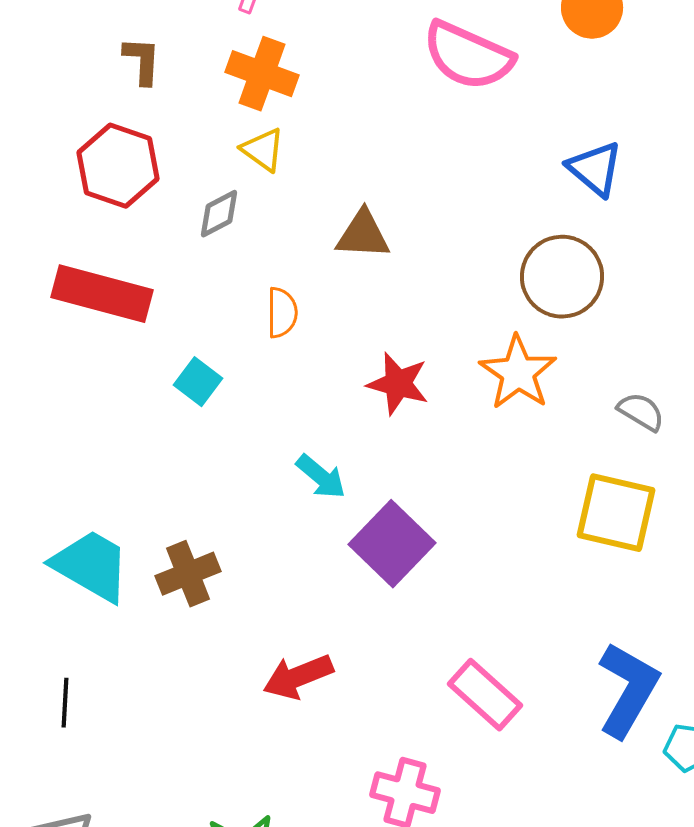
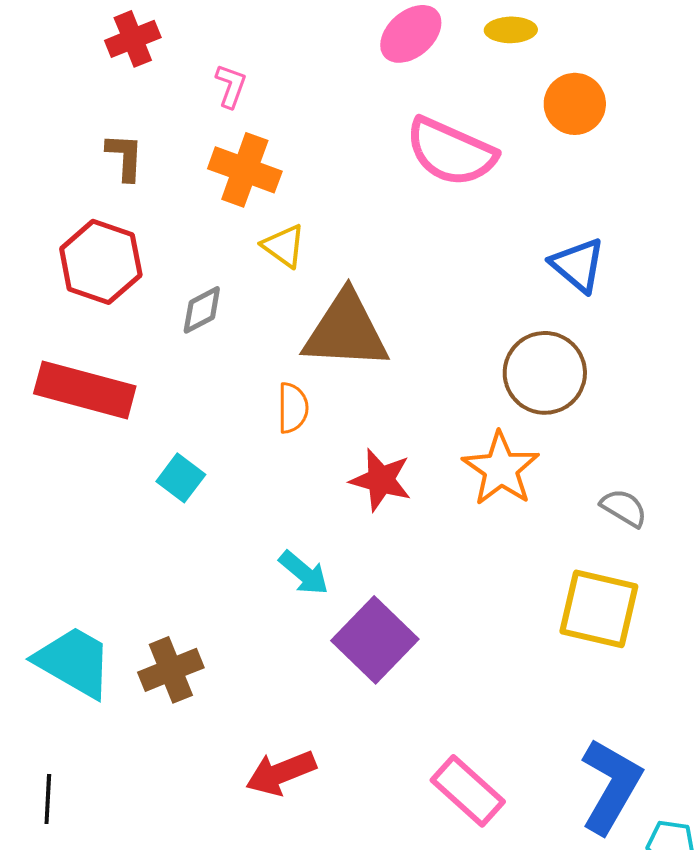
yellow triangle: (263, 150) -> (284, 246), moved
brown triangle: (363, 235) -> (346, 331), size x1.6
orange semicircle: (282, 313) -> (293, 408), moved

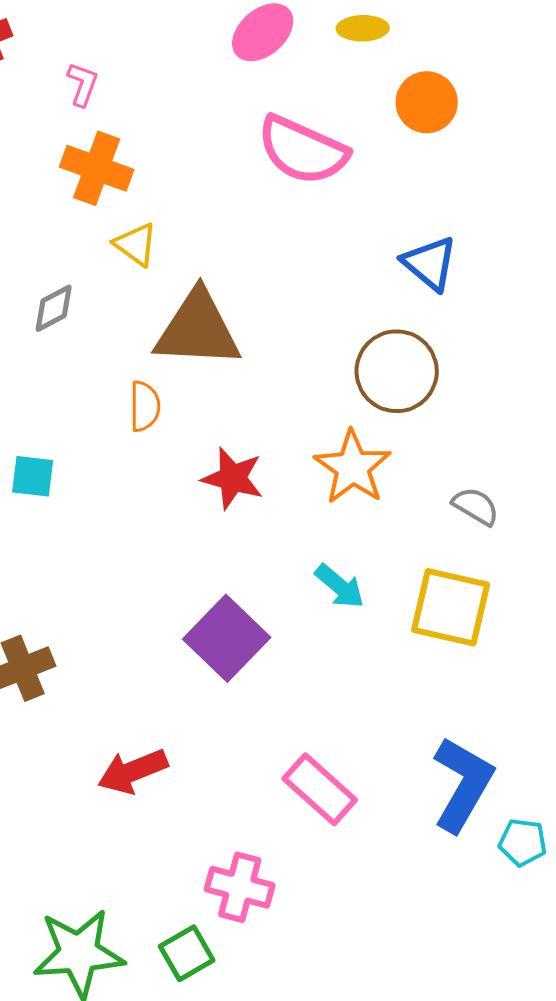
cyan square: (181, 478) -> (33, 476), turned -30
cyan arrow: (304, 573) -> (340, 586), moved

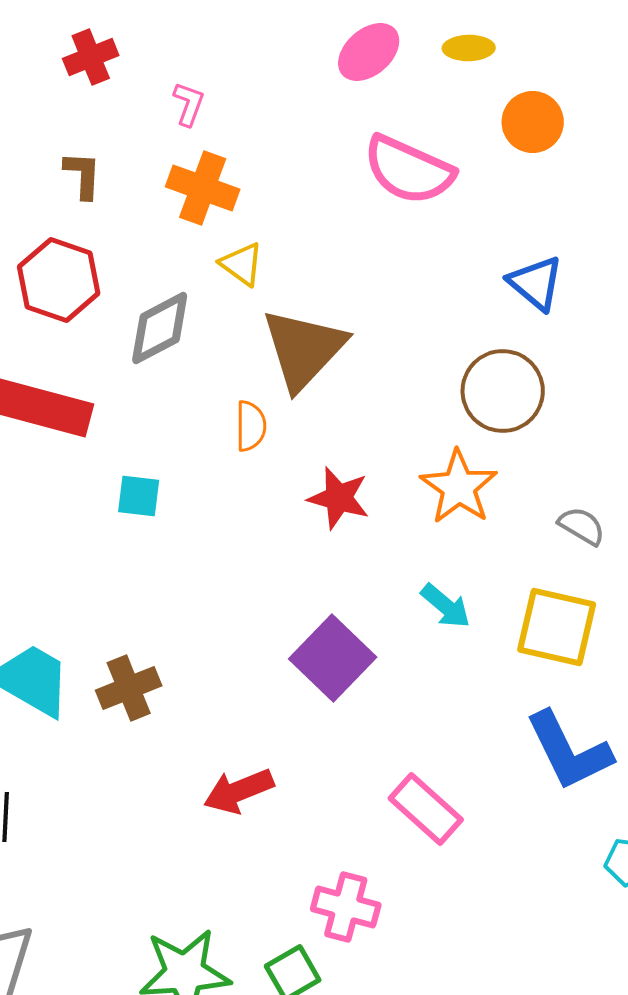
gray diamond: (54, 308) -> (160, 328), size x1.5
brown triangle: (198, 329) -> (304, 349), turned -50
blue L-shape: (463, 784) -> (569, 751), moved, turned 124

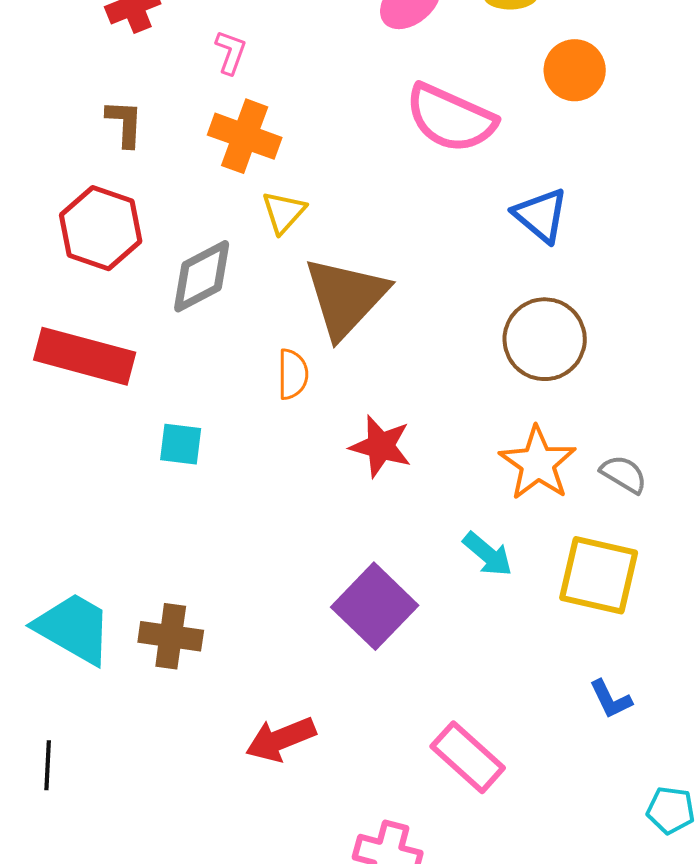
yellow triangle: (242, 264) -> (284, 212), turned 36
blue triangle: (536, 283) -> (541, 215), moved
orange star: (459, 487) -> (538, 463), moved
brown cross: (129, 688) -> (171, 636), turned 30
blue L-shape: (569, 751) -> (611, 699), size x0.5

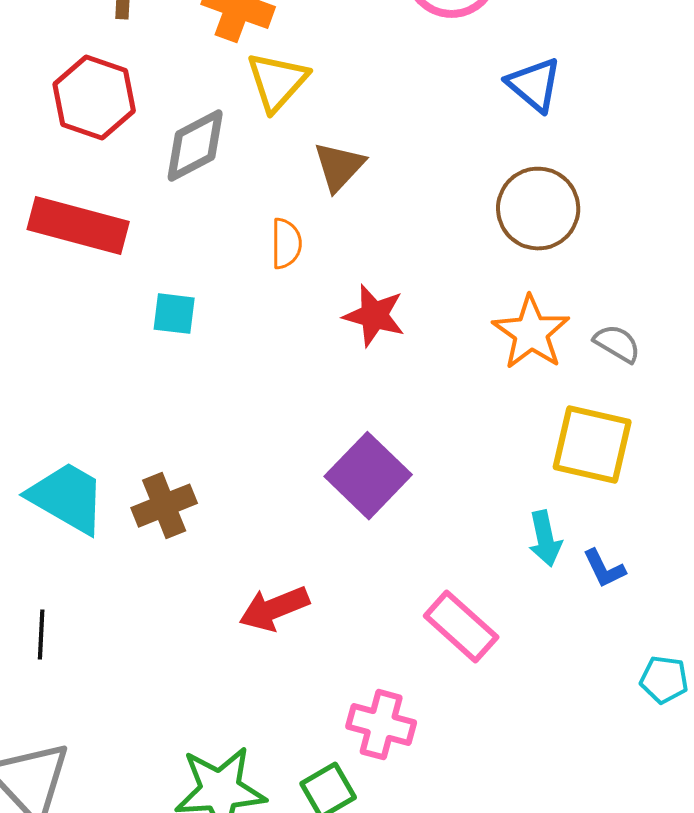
yellow triangle: (284, 212) -> (277, 82), size x1.4
brown triangle: (346, 297) -> (339, 167), size x0.6
cyan arrow: (488, 554) -> (545, 539), moved, turned 38
brown cross: (171, 636) -> (164, 506), turned -30

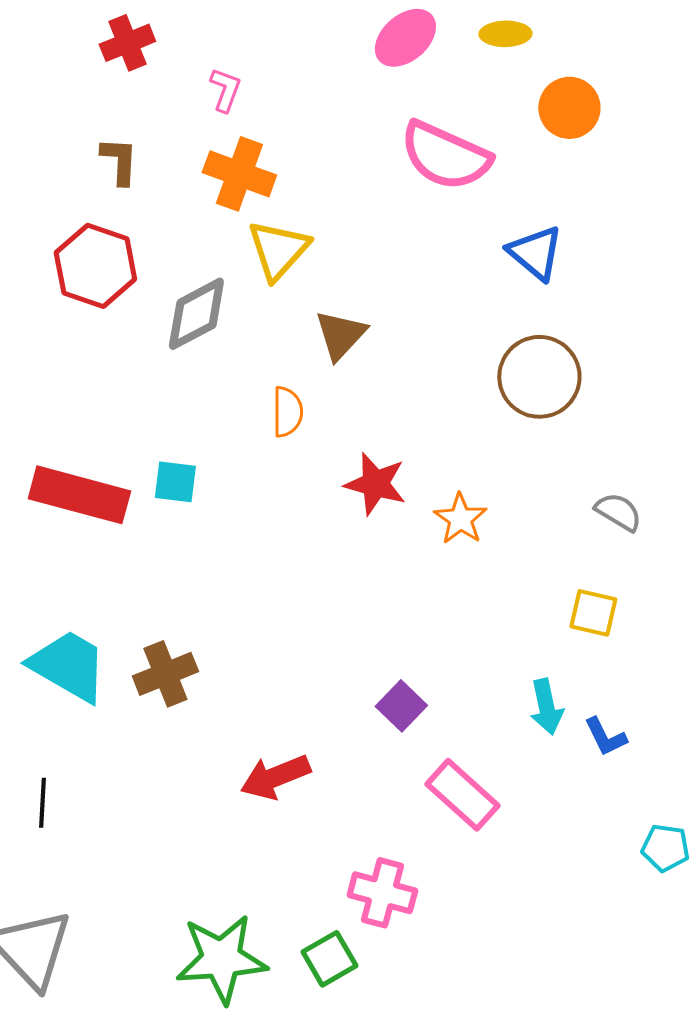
red rectangle: (78, 226) -> (79, 495), moved
orange star: (531, 333) -> (460, 519), moved, size x0.7
yellow square: (592, 445) -> (593, 613), size x0.6
purple square: (368, 476) -> (401, 706), moved, size x0.6

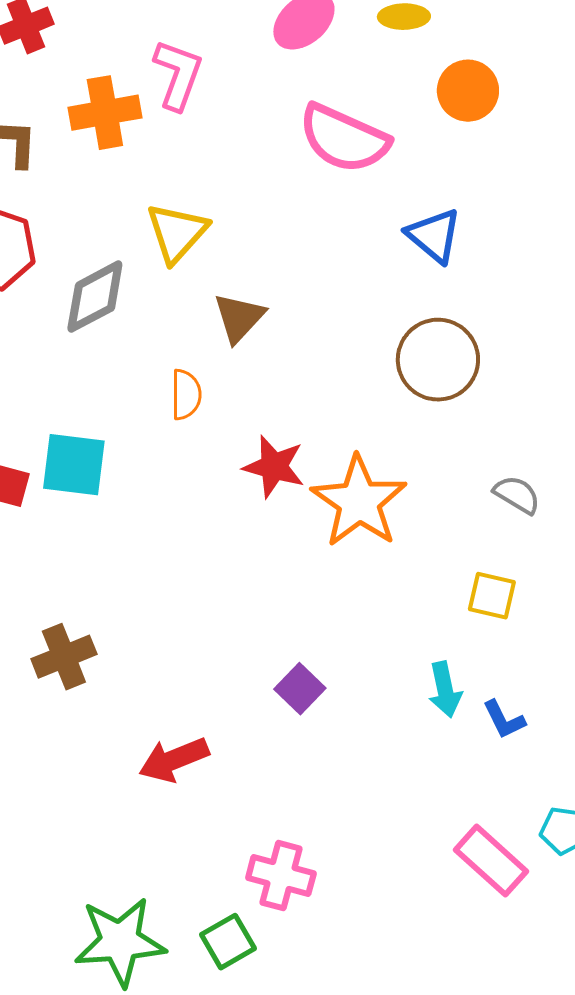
pink L-shape: (225, 90) -> (178, 75), moved, size x1.6
orange cross: (239, 174) -> (105, 113), moved, turned -30
cyan square: (175, 482) -> (74, 465), size x1.5
orange star: (460, 519) -> (359, 502), size x1.8
pink rectangle: (462, 795) -> (491, 861), moved

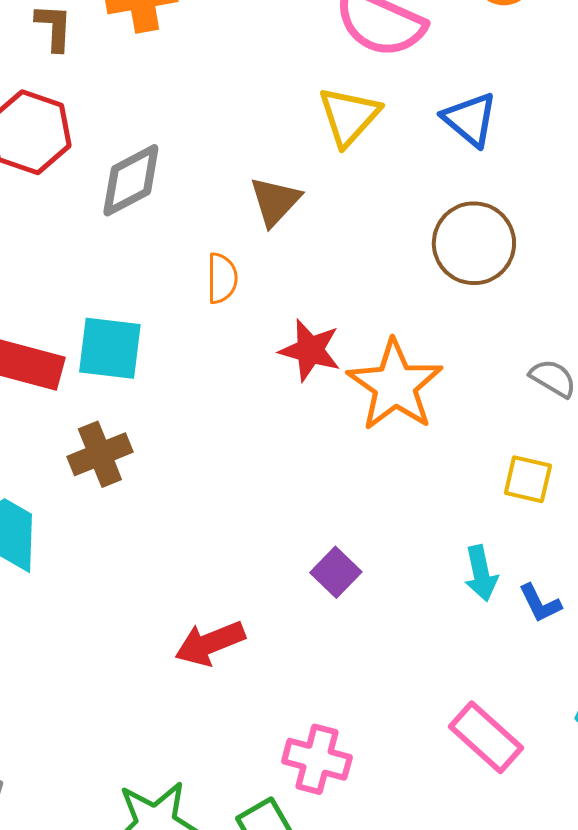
yellow triangle: (177, 233) -> (349, 116), moved
brown cross: (64, 657) -> (100, 454), moved
pink rectangle: (491, 861) -> (486, 737), moved

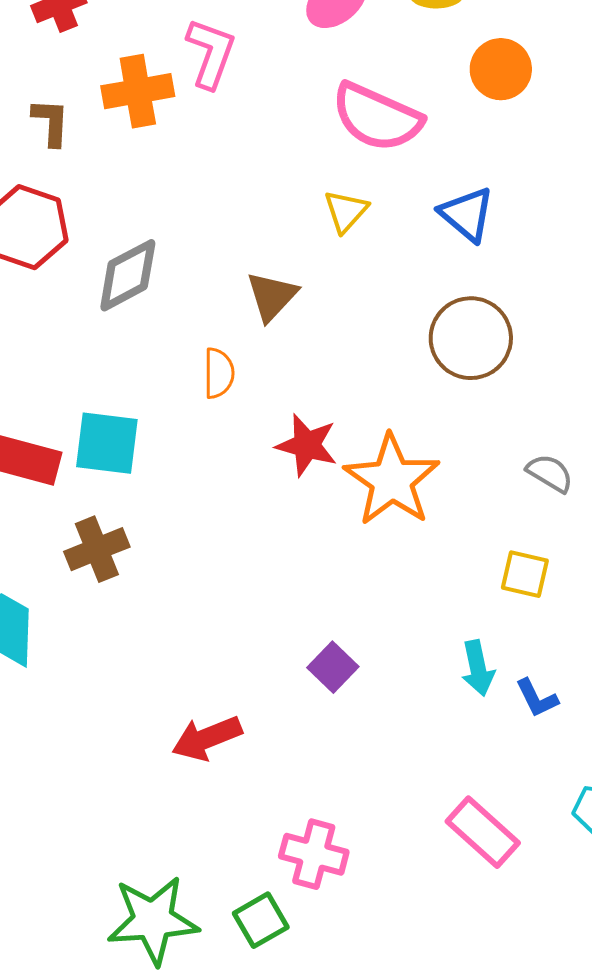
yellow triangle: (349, 116) -> (346, 211), size x0.7

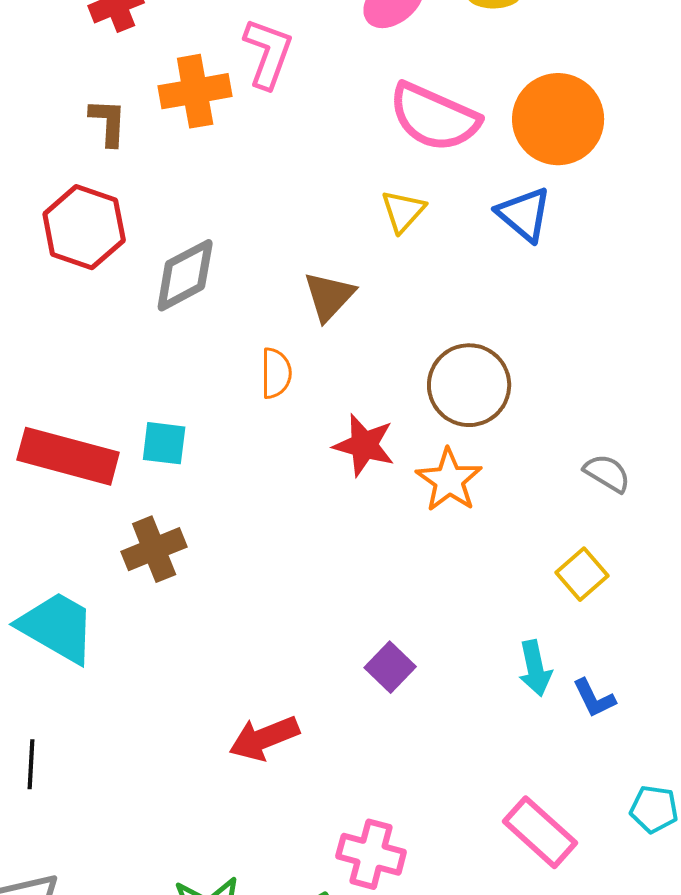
orange circle: (501, 69) -> (558, 119), moved, size x1.5
brown circle: (471, 338) -> (469, 385), moved
cyan square: (107, 443) -> (164, 443), size x0.7
orange star: (392, 480) -> (449, 480), size x0.7
yellow square: (525, 574) -> (582, 574), turned 36

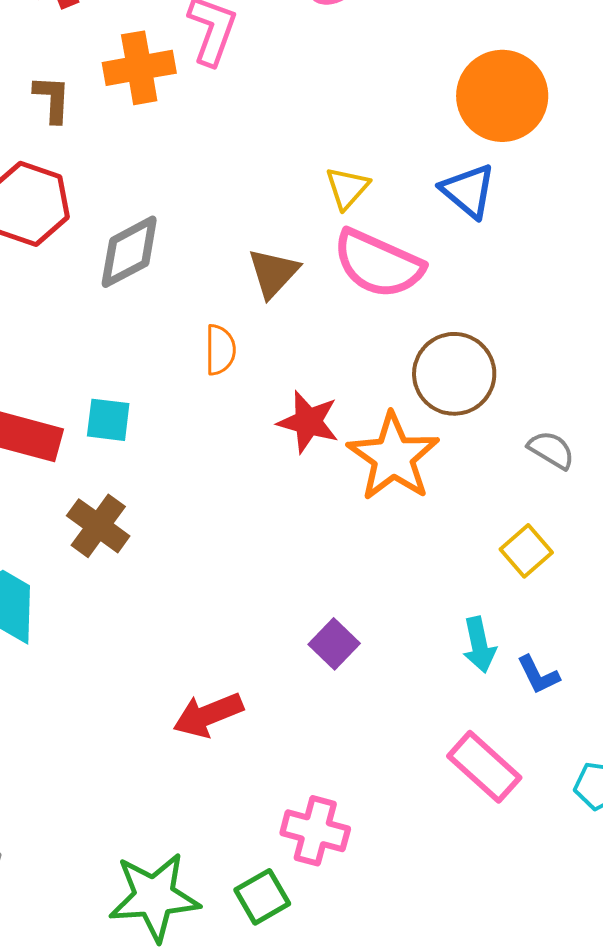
pink semicircle: (434, 117) -> (378, 264), moved
brown circle: (469, 385) -> (454, 374), moved
orange star: (449, 480) -> (393, 457), size x1.4
brown cross: (154, 549) -> (98, 526), turned -32
pink rectangle: (540, 832) -> (484, 767), moved

